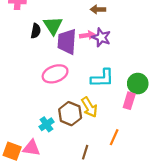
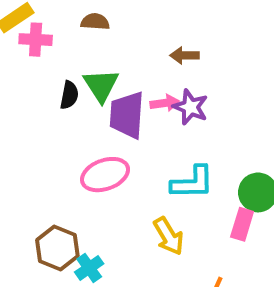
brown hexagon: (70, 114) -> (57, 248), moved

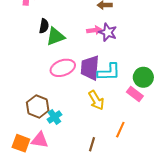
green triangle: (101, 85) -> (55, 36), moved, turned 42
purple trapezoid: (127, 115) -> (90, 68), moved
pink rectangle: (242, 224) -> (135, 94), turned -70

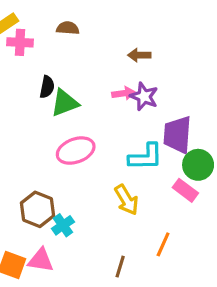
purple trapezoid: (90, 68) -> (177, 135), moved

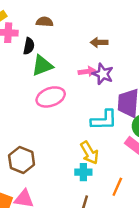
black semicircle: (47, 87) -> (29, 46), moved
green triangle: (65, 103) -> (42, 65), moved
pink ellipse: (76, 151) -> (51, 97), moved
cyan cross: (63, 225) -> (83, 172), moved, turned 35

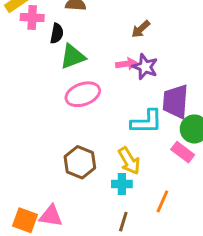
brown arrow: (99, 42) -> (141, 29), turned -42
brown hexagon: (22, 160) -> (80, 162), moved

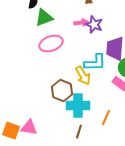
yellow arrow: (129, 161) -> (83, 76), moved
brown hexagon: (80, 162) -> (62, 91), moved
cyan cross: (122, 184) -> (78, 106), size x1.6

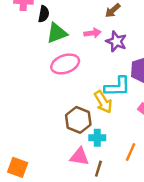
pink arrow: (81, 23) -> (92, 33), moved
cyan cross: (78, 106) -> (97, 138), size x0.6
pink triangle: (29, 128) -> (79, 157), moved

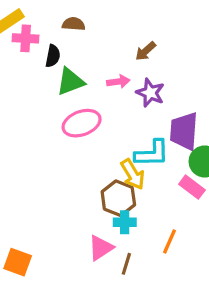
brown hexagon: (78, 120) -> (118, 198), moved
pink triangle: (79, 157) -> (101, 248), turned -42

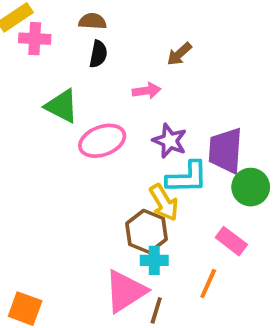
black semicircle: (53, 56) -> (98, 54), moved
green triangle: (70, 82) -> (62, 106), moved, turned 48
purple star: (150, 93) -> (170, 141), moved
pink rectangle: (192, 187) -> (231, 241), moved
pink triangle: (101, 248) -> (125, 291), size x1.4

